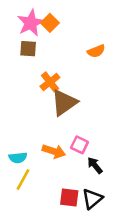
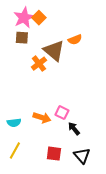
brown triangle: (64, 102) -> (54, 51), moved, turned -45
yellow line: (23, 180) -> (15, 151), moved
black triangle: (92, 199) -> (82, 156), moved, turned -30

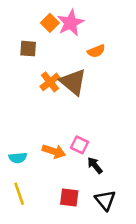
pink star: (24, 18) -> (71, 23), moved
brown triangle: (54, 51) -> (73, 82), moved
yellow line: (15, 151) -> (19, 194), turned -48

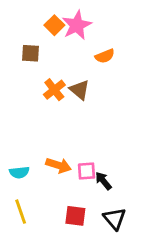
brown triangle: (73, 82) -> (80, 90), size x0.7
pink square: (80, 145) -> (87, 171), moved, turned -30

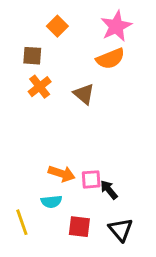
pink star: (77, 25) -> (116, 26), moved
orange semicircle: (105, 56) -> (110, 59), size x1.4
orange cross: (54, 90) -> (40, 87), moved
cyan semicircle: (19, 172) -> (51, 202), moved

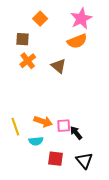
yellow line: (22, 222) -> (15, 127), moved

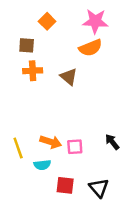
pink star: (81, 19) -> (95, 21), turned 30
orange cross: (28, 61) -> (33, 71), turned 35
black arrow: (76, 133) -> (112, 142), moved

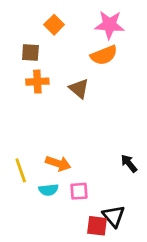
pink square: (75, 147) -> (79, 191), moved
red square: (65, 185) -> (97, 226), moved

